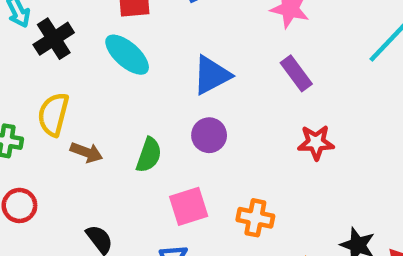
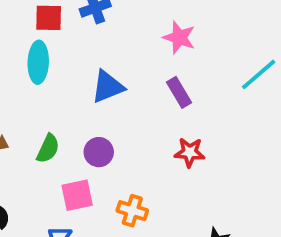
cyan ellipse: (127, 55) -> (38, 62), turned 45
purple circle: (209, 135) -> (99, 152), moved

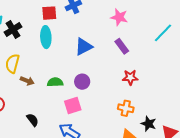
green semicircle: (48, 149) -> (55, 82), turned -112
orange cross: (132, 211) -> (126, 108), moved

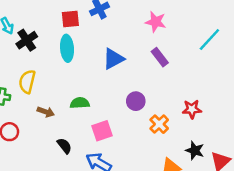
red star: (130, 77) -> (192, 109), moved
brown arrow: (27, 81) -> (46, 112), moved
purple circle: (82, 82) -> (136, 101), moved
orange cross: (126, 108) -> (159, 124), moved, turned 35
black semicircle: (33, 120) -> (64, 146), moved

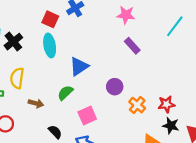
red square: (70, 19) -> (50, 19), turned 35
blue triangle: (113, 59) -> (79, 66), moved
green semicircle: (80, 103) -> (65, 93), turned -35
red star: (192, 109) -> (166, 104), moved

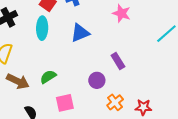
purple rectangle: (132, 46) -> (118, 61), moved
blue triangle: (79, 66) -> (80, 33), moved
brown arrow: (36, 103) -> (18, 81), size x1.5

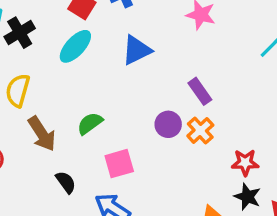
cyan ellipse: (42, 28) -> (75, 46), turned 45
brown arrow: (18, 81) -> (42, 134), turned 35
orange cross: (115, 102) -> (200, 130), moved

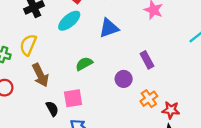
green semicircle: (90, 123) -> (84, 64), moved
orange cross: (200, 130) -> (149, 99), moved
pink square: (119, 164) -> (73, 98), moved

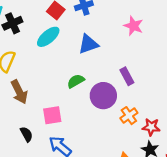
green semicircle: (84, 64) -> (76, 81), moved
purple circle: (124, 79) -> (103, 96), size x1.5
black semicircle: (52, 109) -> (26, 134), moved

